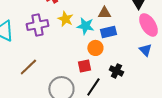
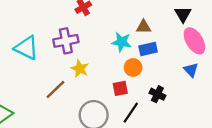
yellow star: (65, 19) -> (80, 69), moved

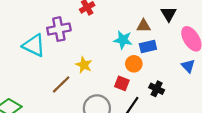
black triangle: (183, 14) -> (169, 14), moved
purple cross: (66, 41) -> (59, 29), moved
red square: (120, 88) -> (122, 83), turned 32

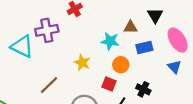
blue rectangle: (148, 46) -> (144, 48), moved
yellow star: (84, 65) -> (82, 63), moved

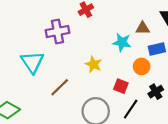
cyan triangle: (22, 46) -> (32, 62), moved, turned 30
orange circle: (121, 65) -> (142, 66), moved
black cross: (143, 89) -> (156, 92), turned 32

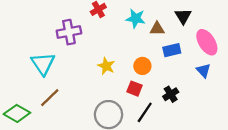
cyan star: (122, 42) -> (136, 18), moved
orange circle: (142, 66) -> (142, 66), moved
brown line: (60, 87) -> (50, 98), moved

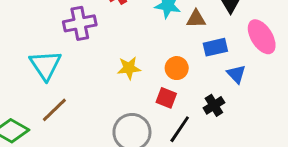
yellow star: (106, 66) -> (129, 68), turned -30
blue triangle: (203, 70) -> (236, 74), moved

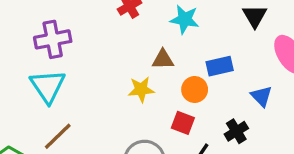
brown triangle: (196, 19) -> (163, 59), moved
purple cross: (80, 23) -> (53, 39), moved
blue rectangle: (215, 47) -> (220, 66), moved

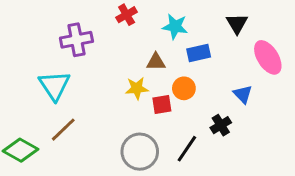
purple cross: (53, 39) -> (76, 40), moved
blue rectangle: (220, 66) -> (199, 53), moved
red square: (183, 123) -> (162, 105), moved, turned -30

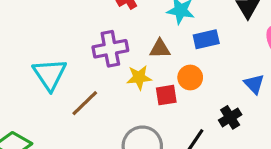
purple cross: (76, 40) -> (110, 49), moved
brown line: (63, 130) -> (85, 103), moved

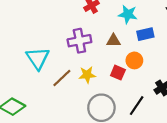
yellow star: (139, 78) -> (87, 75), moved
red square: (166, 95) -> (118, 73), turned 32

